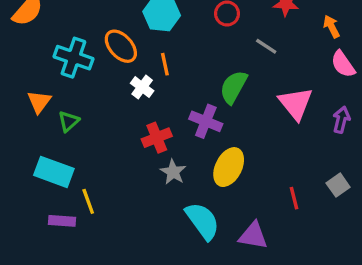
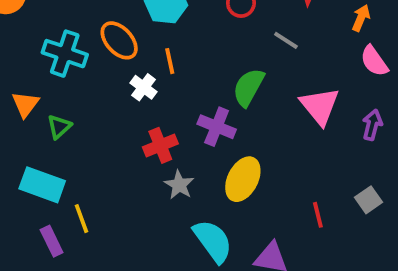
orange arrow: (332, 27) -> (361, 18), turned 50
purple rectangle: (62, 221) -> (52, 241), turned 60

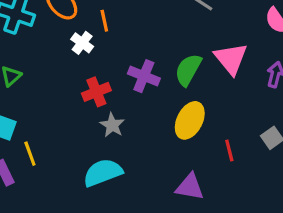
green semicircle: (248, 87) -> (188, 70), moved
yellow ellipse: (243, 179) -> (190, 120), moved
cyan semicircle: (213, 241) -> (103, 173), moved, turned -75

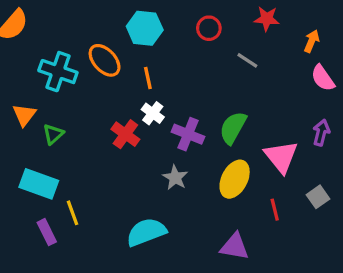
white cross: (82, 43) -> (153, 113), moved
pink triangle: (231, 59) -> (281, 157), moved
red cross: (96, 92) -> (125, 134), moved, turned -32
gray star: (112, 125) -> (175, 178), moved

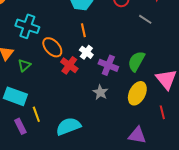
orange ellipse: (105, 60) -> (52, 47), moved
cyan semicircle: (146, 232) -> (68, 126), moved

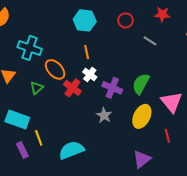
green triangle: (24, 65) -> (37, 88), moved
purple triangle: (137, 135) -> (142, 159), turned -48

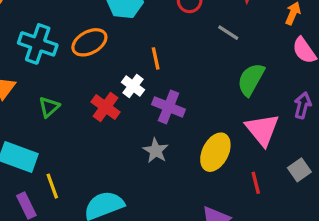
orange line: (87, 52) -> (156, 58), moved
orange ellipse: (55, 69) -> (89, 42), moved, turned -75
green semicircle: (141, 84) -> (251, 79), moved

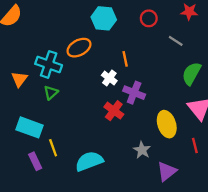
cyan cross: (38, 44) -> (49, 64), moved
red cross: (106, 107) -> (114, 111), moved
gray star: (156, 151) -> (142, 150), moved
yellow ellipse: (215, 152) -> (167, 124), turned -45

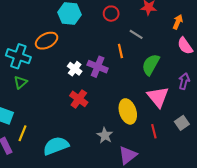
orange line: (125, 59) -> (120, 51), moved
purple cross: (134, 93) -> (98, 67), moved
yellow line: (53, 148) -> (23, 133), turned 42

